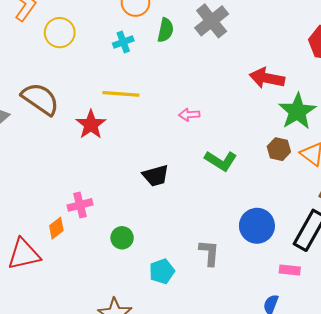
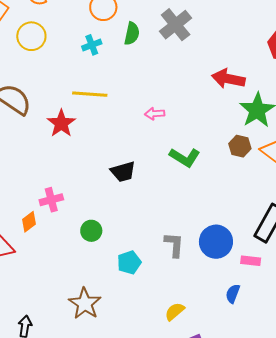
blue circle: (257, 226) -> (216, 242), moved

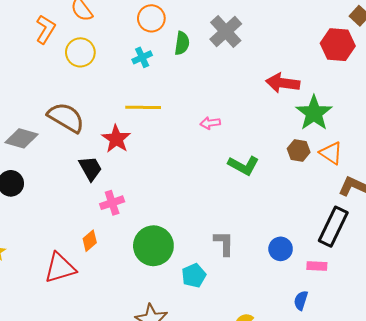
black trapezoid: (123, 172) -> (90, 168), moved, turned -100
pink cross: (51, 200) -> (112, 203), moved
green circle: (91, 231) -> (153, 246), size x1.8
blue circle: (216, 242) -> (281, 249), size x0.7
gray L-shape: (174, 245) -> (224, 243), moved

